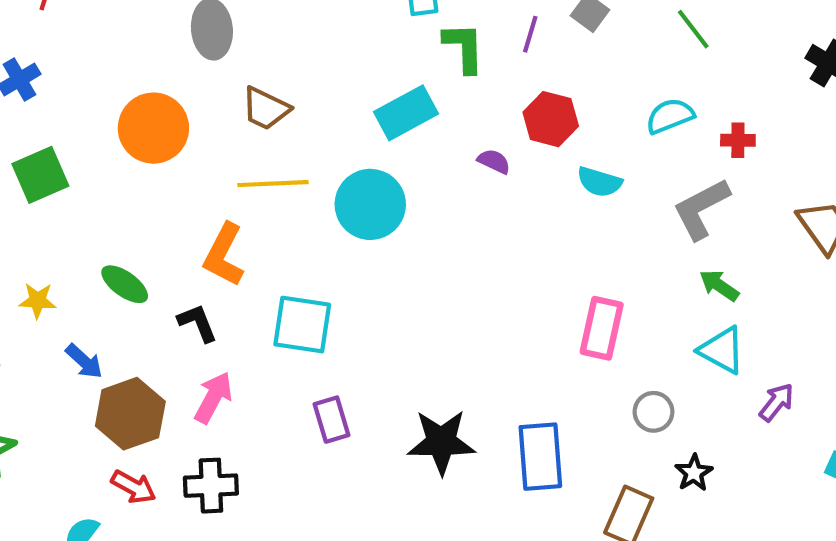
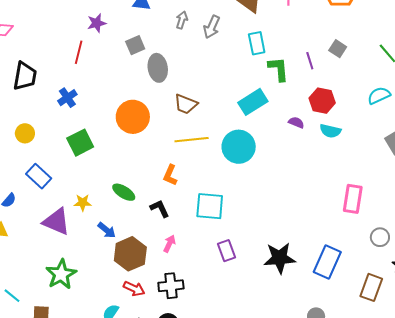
purple line: (530, 34) -> (310, 61), turned -30
cyan semicircle: (600, 182) -> (330, 131), moved
orange L-shape: (224, 255) -> (170, 175), size x0.7
pink arrow: (213, 398) -> (169, 244), size x0.7
blue rectangle: (540, 457) -> (327, 262), turned 32

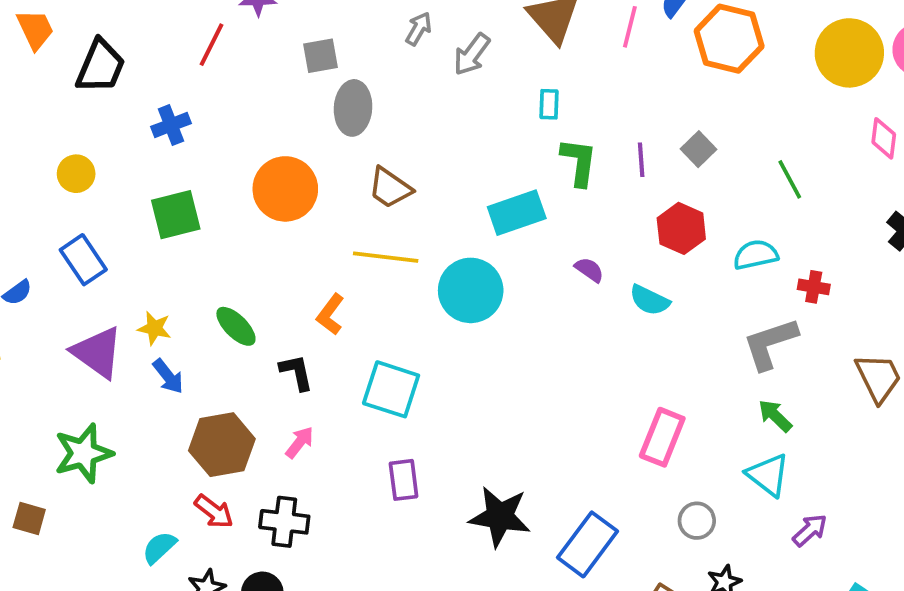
cyan rectangle: (257, 43) -> (549, 104), size x0.7
red hexagon: (322, 101) -> (681, 228), moved
blue arrow: (107, 230) -> (168, 376), moved

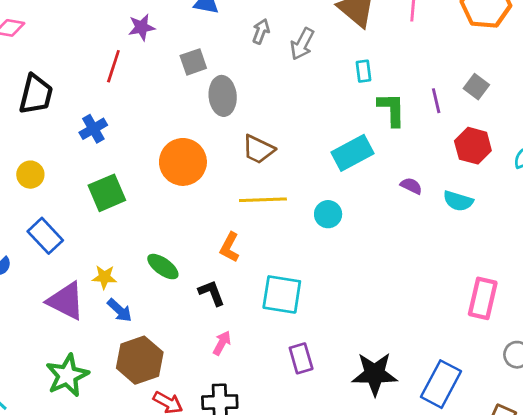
cyan circle: (471, 290) -> (328, 214), size x0.6
brown hexagon: (222, 445) -> (140, 360), moved

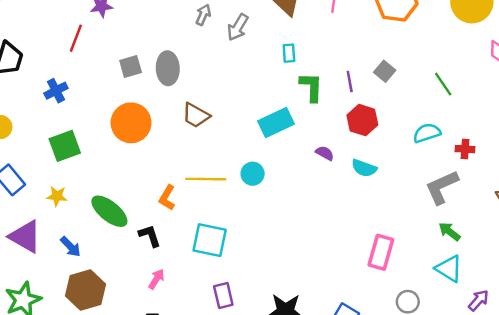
gray square: (193, 62) -> (131, 67), moved
red hexagon: (473, 146) -> (362, 120), moved
yellow line: (263, 200) -> (206, 179), moved
green ellipse: (163, 267) -> (109, 211), size x1.4
yellow star: (104, 277) -> (57, 196), moved

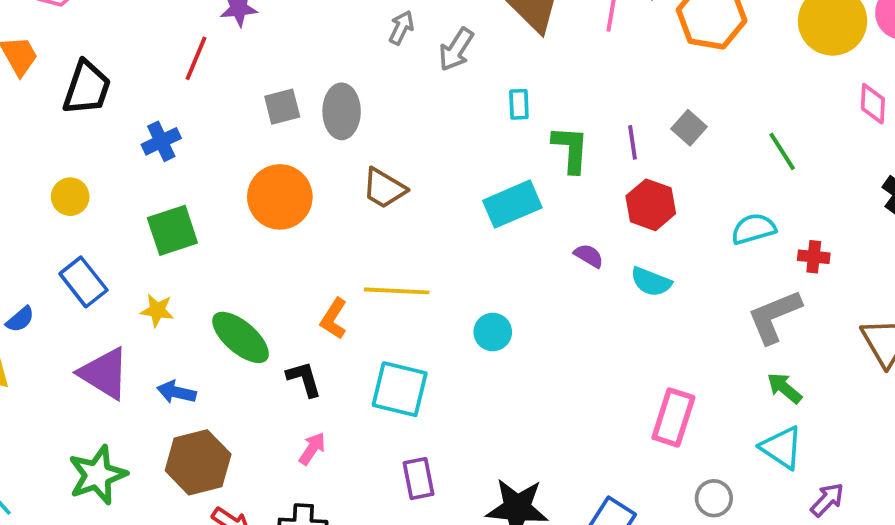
cyan rectangle: (289, 53) -> (519, 104), moved
cyan circle: (253, 174) -> (493, 332), moved
blue arrow: (71, 247) -> (176, 392), turned 145

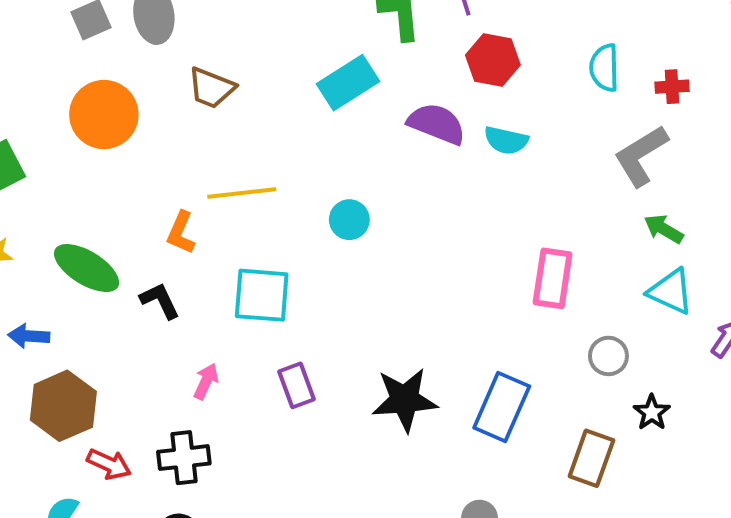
cyan semicircle: (753, 229) -> (604, 68), turned -66
purple semicircle: (589, 256) -> (437, 124), size x1.8
pink arrow: (312, 449) -> (206, 381), moved

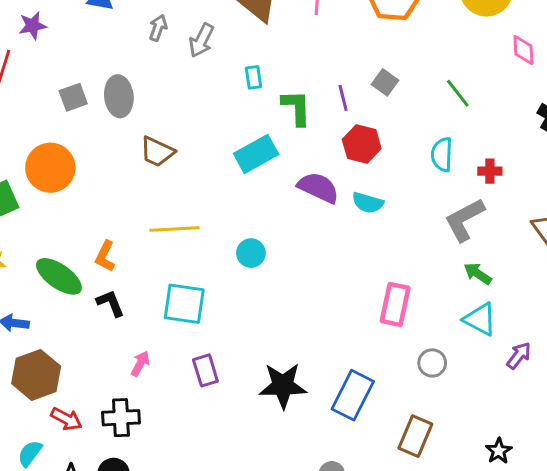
orange circle: (104, 115) -> (50, 168), moved
orange L-shape: (181, 233) -> (105, 256), moved
black star: (652, 412) -> (499, 451), moved

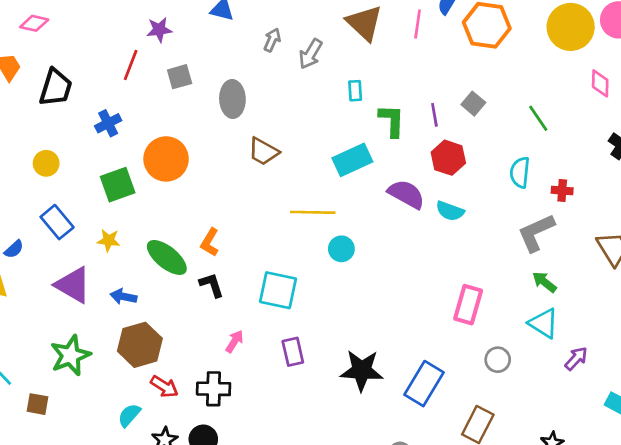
gray square: (73, 97) -> (180, 77), moved
yellow line: (174, 229) -> (313, 212), moved

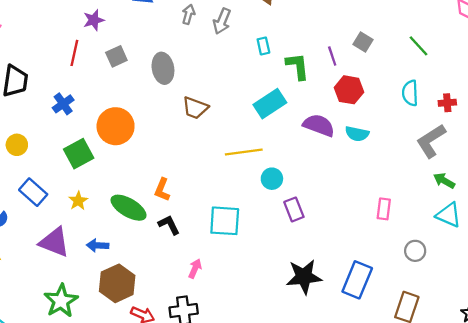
yellow star: (109, 240) -> (78, 201), turned -30
pink rectangle: (468, 305) -> (384, 209), size x0.7
purple rectangle: (293, 352) -> (294, 209), moved

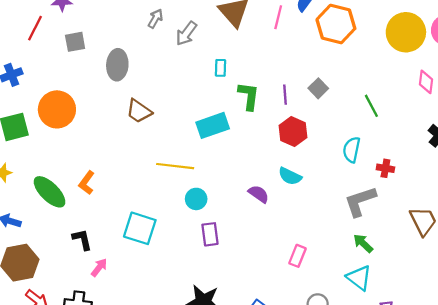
purple semicircle: (319, 125) -> (259, 194), moved, size x0.7
black L-shape: (169, 225) -> (82, 240), moved

